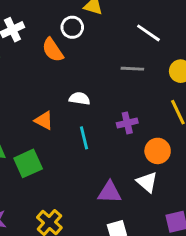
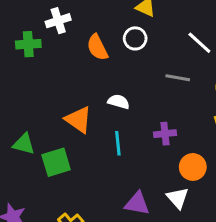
white circle: (72, 27) -> (135, 38), moved
orange triangle: (44, 120) -> (78, 120), size x1.4

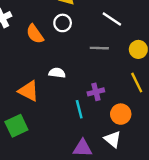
cyan line: (118, 143) -> (79, 109), moved

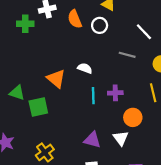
orange semicircle: (35, 34) -> (75, 19), moved
cyan line: (79, 109) -> (93, 96), moved

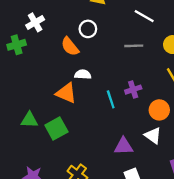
orange semicircle: (75, 19) -> (70, 47), moved
white circle: (100, 25) -> (88, 29), moved
white semicircle: (85, 68) -> (83, 74), moved

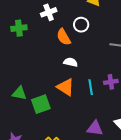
white cross: (35, 22) -> (49, 12), moved
orange triangle: (66, 93) -> (66, 87), moved

